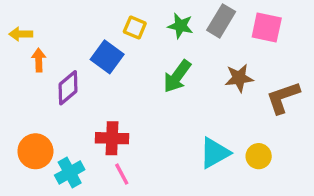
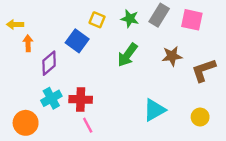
orange circle: (35, 151) -> (26, 123), moved
yellow circle: (259, 156) -> (200, 117), moved
cyan cross: (70, 172) -> (51, 98), moved

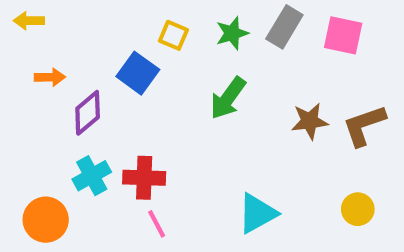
green star: (130, 19) -> (232, 33), turned -30
yellow arrow: (15, 24) -> (29, 21), moved
orange arrow: (28, 43) -> (50, 77), turned 91
brown star: (172, 56) -> (310, 121), moved
cyan triangle: (154, 110) -> (257, 213), moved

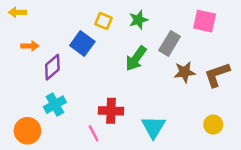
gray rectangle: (284, 27) -> (170, 43), moved
red cross: (144, 178) -> (111, 111), moved
cyan triangle: (257, 213) -> (153, 127), turned -30

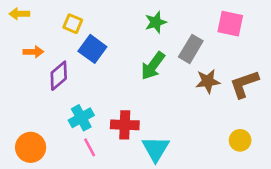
yellow square: (104, 21) -> (73, 24), moved
cyan cross: (55, 105) -> (81, 118), moved
cyan triangle: (153, 127) -> (156, 149), moved
pink line: (94, 133) -> (90, 147), moved

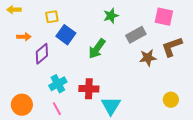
yellow square: (73, 24) -> (52, 17), turned -32
gray rectangle: (191, 49) -> (136, 35), turned 30
green arrow: (153, 66) -> (97, 49), moved
brown L-shape: (244, 84) -> (172, 47), moved
pink line: (90, 147) -> (57, 109), moved

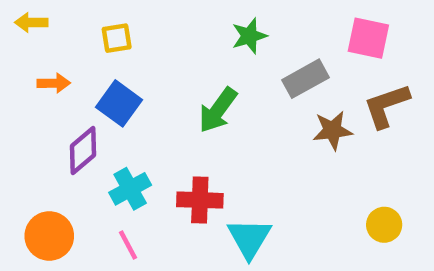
blue square: (66, 35) -> (119, 103), moved
purple diamond: (42, 54) -> (83, 151), moved

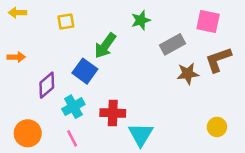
orange arrow: (54, 83) -> (16, 57), moved
blue square: (119, 103) -> (85, 71), moved
green arrow: (218, 110) -> (105, 46), moved

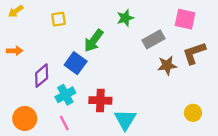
yellow arrow: (18, 13) -> (16, 11), turned -35

